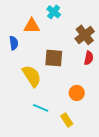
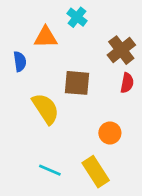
cyan line: (41, 108) -> (50, 170), moved
yellow rectangle: (67, 120) -> (96, 172), size x1.5

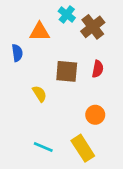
brown cross: (121, 50) -> (93, 27), moved
red semicircle: (127, 83) -> (98, 69), moved
yellow semicircle: (46, 109) -> (39, 94), size x0.6

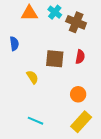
brown cross: (93, 27) -> (76, 22), turned -30
orange triangle: (39, 32) -> (29, 13), moved
yellow rectangle: (83, 148) -> (81, 122), moved, turned 75

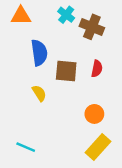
orange triangle: (29, 13) -> (21, 16), moved
blue semicircle: (14, 44) -> (39, 53), moved, size x1.5
cyan line: (36, 121) -> (26, 147), moved

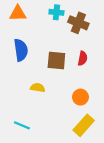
cyan cross: (66, 15) -> (56, 12), turned -32
blue semicircle: (39, 53) -> (21, 50), moved
yellow semicircle: (39, 93) -> (38, 88), moved, turned -48

